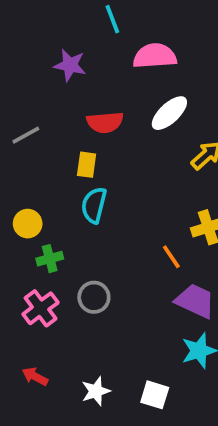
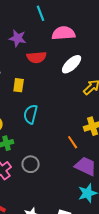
red semicircle: (105, 122) -> (37, 57), moved
yellow rectangle: (87, 165) -> (19, 85), moved

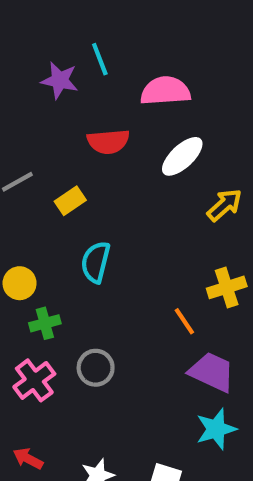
cyan line: (41, 13) -> (100, 59), moved
purple star: (18, 38) -> (60, 80), moved
yellow rectangle: (19, 85) -> (70, 201), turned 48

